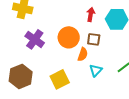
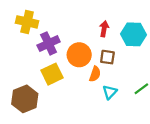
purple cross: (35, 39) -> (49, 43), moved, turned 30
yellow square: (60, 79) -> (52, 74), moved

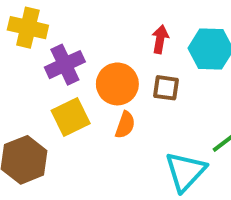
orange semicircle: (95, 74) -> (125, 125), moved
cyan triangle: (110, 92) -> (185, 171), moved, size x1.6

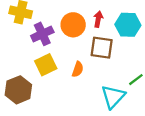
orange circle: (117, 84) -> (73, 25), moved
brown square: (166, 88) -> (102, 48), size x1.5

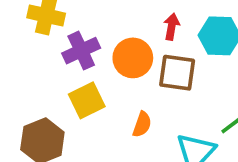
orange circle: (73, 25) -> (133, 58), moved
orange semicircle: (78, 69) -> (142, 124), moved

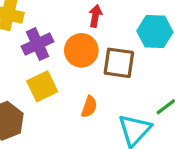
red arrow: (172, 27) -> (95, 16), moved

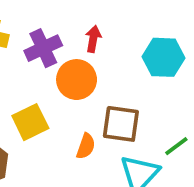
purple cross: (38, 44) -> (43, 48), moved
brown square: (119, 63) -> (121, 124), moved

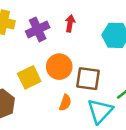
orange circle: (77, 80) -> (59, 67), moved
orange semicircle: (86, 146) -> (65, 103), moved

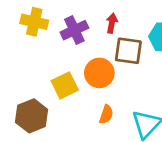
brown square: (88, 79) -> (128, 51), moved

